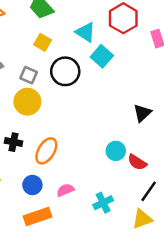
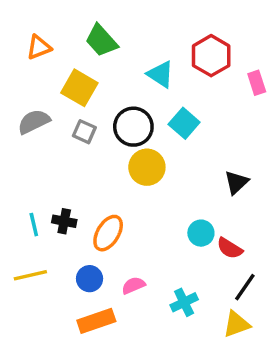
yellow square: (43, 42) -> (79, 88), moved, size x1.5
cyan square: (102, 56) -> (184, 123), moved
yellow circle: (27, 102) -> (147, 167), moved

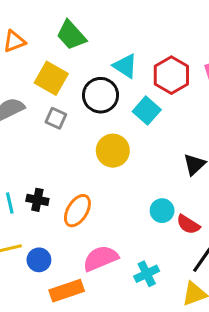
red hexagon: (211, 56) -> (171, 75), moved
black circle: (133, 127) -> (100, 95), moved
blue circle: (90, 279) -> (39, 260), moved
pink semicircle: (133, 285) -> (100, 258), size x1.6

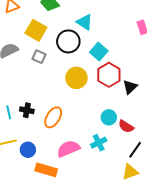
red hexagon: (171, 75) -> (109, 75), moved
cyan cross: (147, 274) -> (99, 143), moved
orange rectangle: (67, 291) -> (46, 170), turned 35

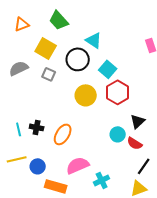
black triangle: (130, 87) -> (138, 121), moved
cyan cross: (99, 143) -> (102, 180), moved

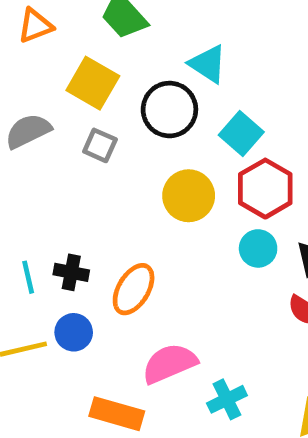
cyan circle: (118, 134) -> (258, 248), moved
blue circle: (38, 166) -> (74, 332), moved

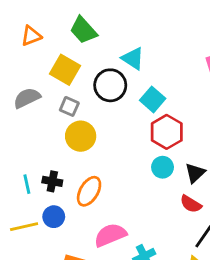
yellow circle: (189, 196) -> (81, 136), moved

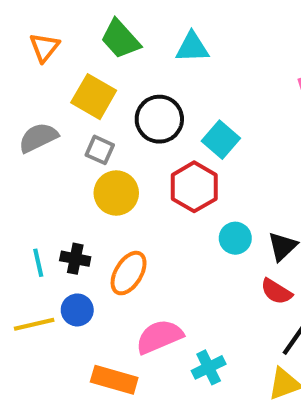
orange triangle: (31, 36) -> (44, 47), turned -30
cyan triangle: (133, 58) -> (192, 47), moved, turned -35
red hexagon: (167, 132) -> (194, 187), moved

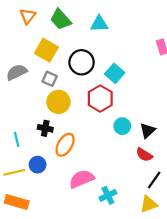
orange triangle: (44, 47) -> (28, 16), moved
black cross: (75, 259) -> (45, 128), moved
orange rectangle: (114, 380) -> (17, 202), moved

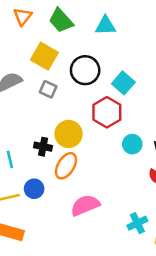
yellow circle: (58, 102) -> (69, 134), moved
cyan cross: (108, 195) -> (137, 223), moved

